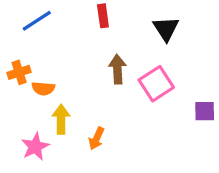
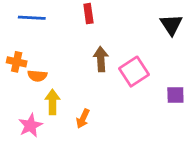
blue line: (37, 21) -> (32, 18), turned 36
black triangle: (166, 29) -> (171, 25), moved
orange cross: (19, 72) -> (17, 62), turned 30

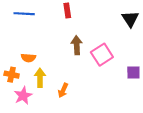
orange cross: (17, 62) -> (12, 75), moved

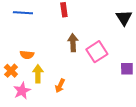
orange cross: (12, 75) -> (11, 71), turned 32

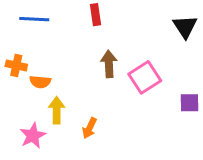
orange cross: (11, 71) -> (16, 65), moved, turned -32

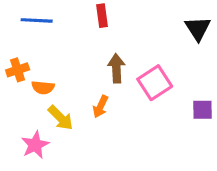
orange cross: (16, 65) -> (18, 70), turned -30
yellow arrow: (57, 110) -> (61, 118), turned 135
orange arrow: (89, 128) -> (100, 107), moved

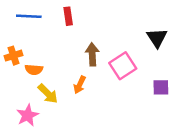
red rectangle: (102, 16) -> (68, 16), moved
black triangle: (198, 28) -> (157, 38), moved

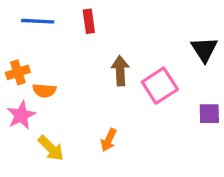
orange arrow: (80, 85) -> (109, 140), moved
yellow arrow: (48, 94) -> (51, 148), moved
pink star: (28, 115) -> (21, 115), moved

